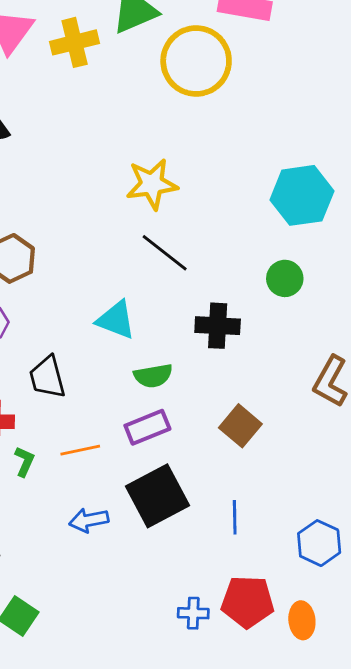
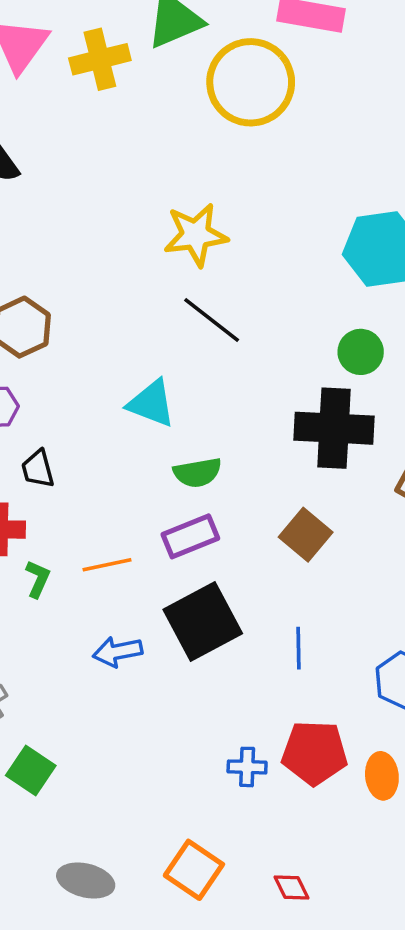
black cross: (218, 326) -> (334, 428), moved, size x1.4
black trapezoid: (47, 377) -> (38, 469), moved, size x0.7

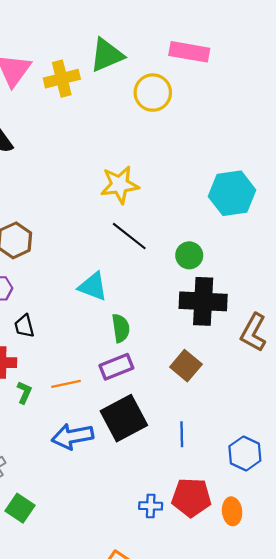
yellow circle: (251, 82) -> (153, 93), size x0.7
green circle: (361, 352) -> (189, 255), moved
green semicircle: (197, 473) -> (121, 328), turned -88
blue arrow: (118, 652) -> (72, 436), size x1.4

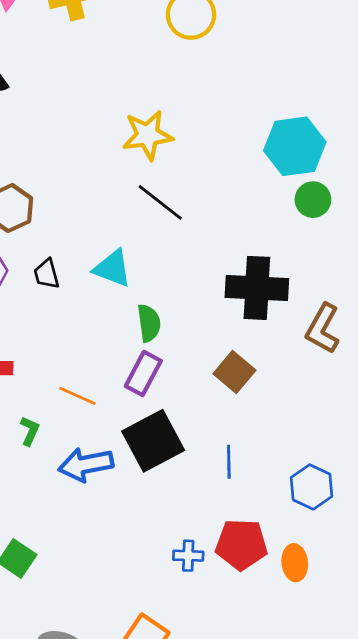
green circle: (189, 255) -> (313, 200), moved
black trapezoid: (24, 326) -> (47, 274), moved
purple rectangle: (116, 367) -> (143, 373), turned -40
orange line: (66, 384) -> (77, 396), turned 36
green L-shape: (24, 392) -> (30, 431), moved

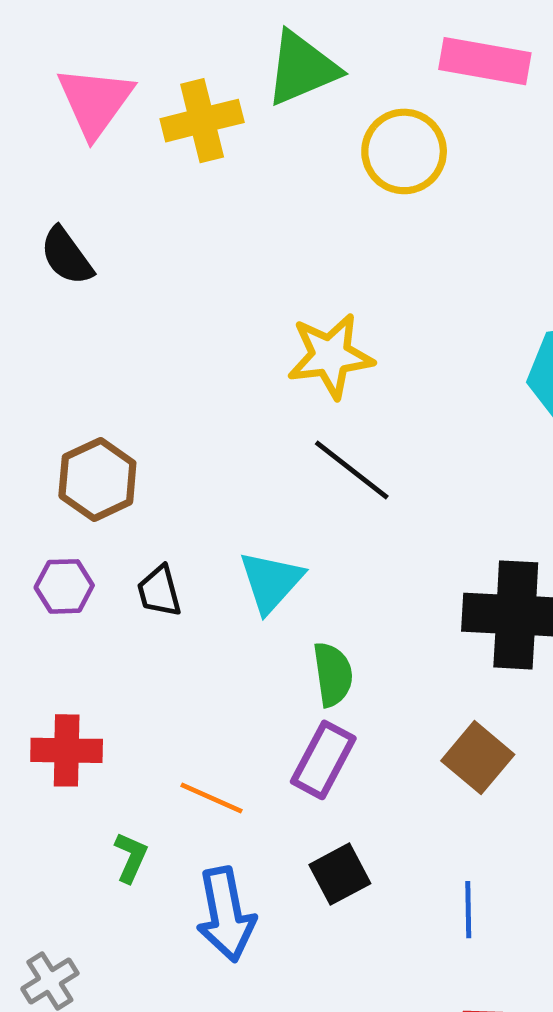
cyan triangle: (112, 268) -> (271, 582), turned 51
black square: (153, 441) -> (340, 874), size x0.6
blue arrow: (86, 465) -> (226, 914), turned -90

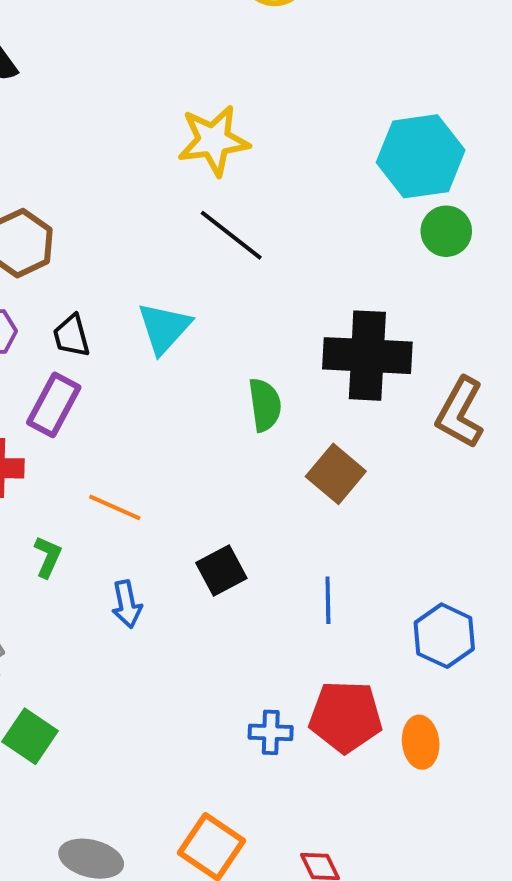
green semicircle: (333, 674) -> (265, 405), moved
purple rectangle: (323, 760) -> (54, 405), moved
blue arrow: (226, 914) -> (127, 604), size x0.6

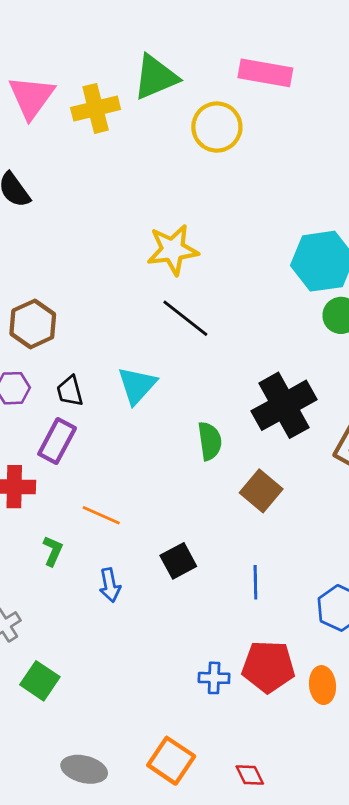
black cross: (367, 356) -> (284, 405), turned -32

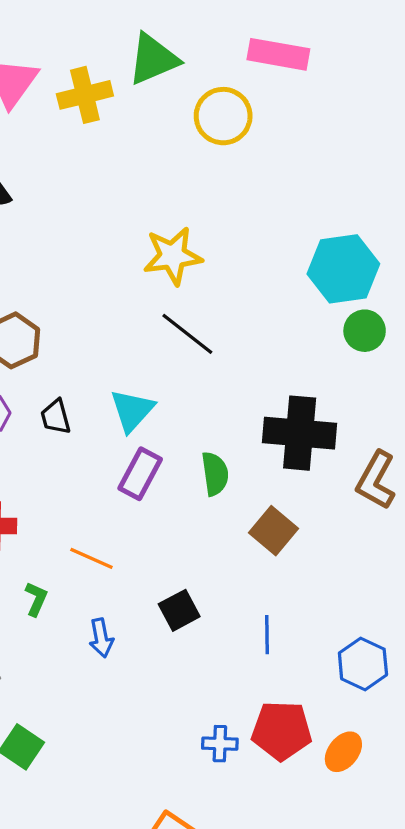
black cross: (284, 405) -> (300, 433), turned 34
purple rectangle: (57, 441) -> (140, 474), moved
orange ellipse: (323, 685) -> (343, 752), turned 44

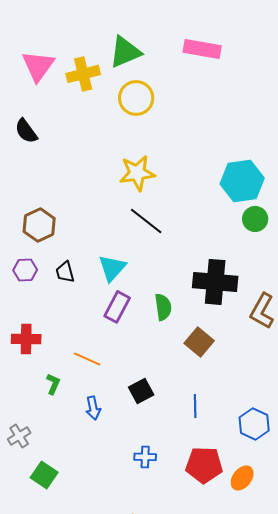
yellow circle: (223, 116) -> (136, 98), moved
blue cross: (220, 744) -> (145, 457), moved

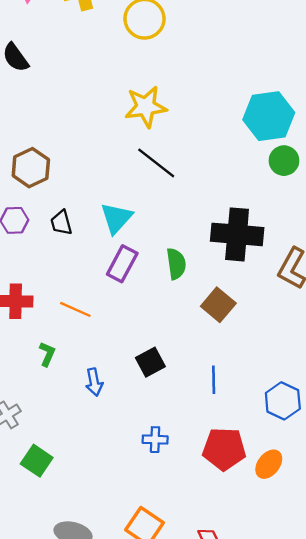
orange line: (87, 359) -> (75, 309), moved

